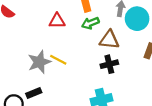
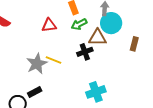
cyan circle: (137, 19) -> (111, 23), moved
black cross: (109, 64) -> (85, 52), moved

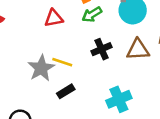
brown triangle: (97, 38) -> (138, 50), moved
black rectangle: (35, 92) -> (66, 91), moved

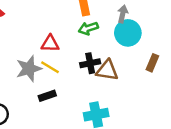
red triangle: (54, 18) -> (50, 44), moved
brown triangle: (138, 50) -> (107, 70), moved

